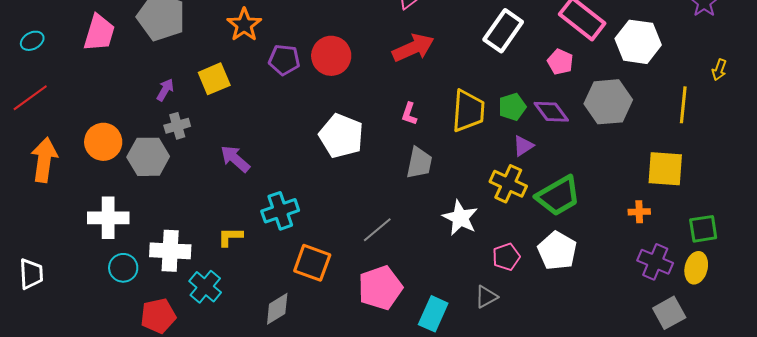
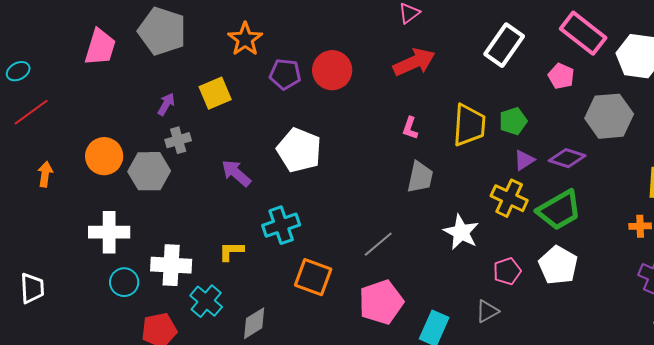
cyan ellipse: (32, 41) -> (18, 71), moved
purple diamond: (551, 112) -> (567, 158), moved, turned -36
white pentagon: (341, 136) -> (299, 150), moved
orange arrow: (44, 160) -> (45, 174), size x0.6
gray diamond: (277, 309) -> (254, 323), moved

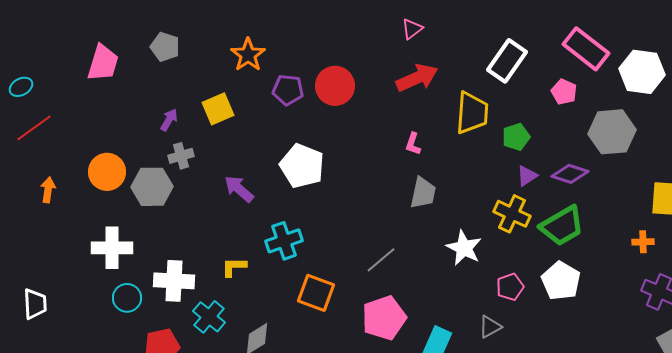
gray pentagon: (162, 31) -> (165, 47), size x0.6
yellow trapezoid: (469, 125) -> (472, 113), moved

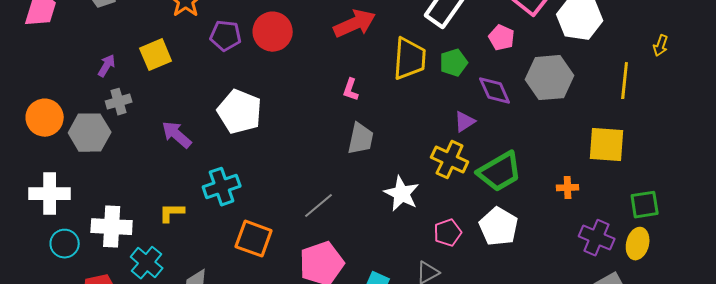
green pentagon: (516, 137) -> (454, 63), moved
purple diamond: (570, 174) -> (495, 91), moved, turned 48
orange cross: (643, 242) -> (568, 188), moved

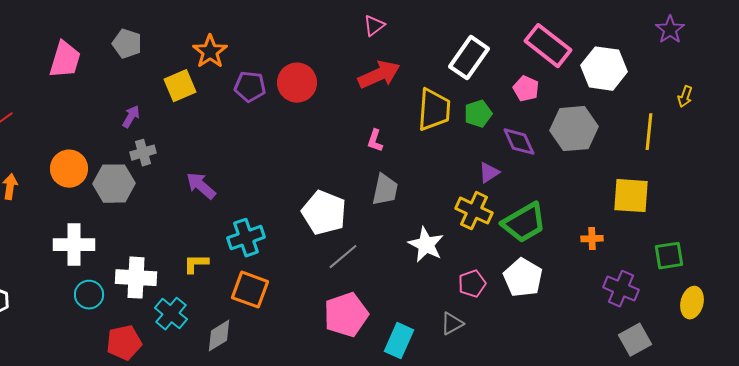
yellow square: (156, 55) -> (180, 86), moved
white pentagon: (240, 112) -> (324, 213), moved
orange square: (254, 239) -> (250, 290), moved
yellow ellipse: (638, 244) -> (692, 303), moved

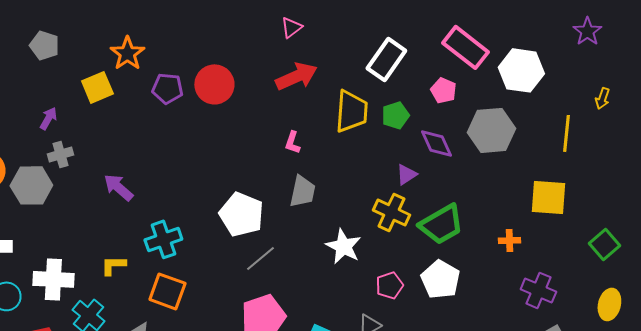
green square: (669, 256) -> (604, 244), moved, turned -32

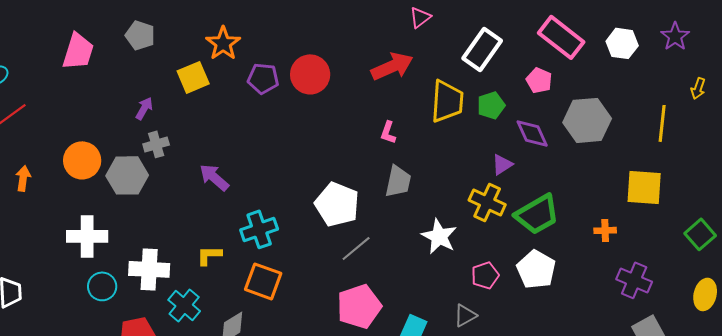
pink triangle: (291, 27) -> (420, 17), moved
purple star: (587, 31) -> (675, 36), moved
white hexagon: (521, 70) -> (622, 43), moved, size x0.7

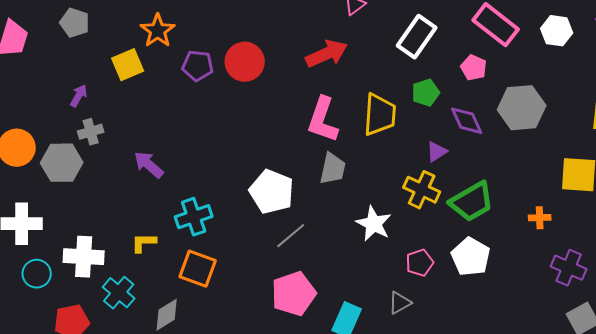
yellow trapezoid: (447, 101) -> (380, 115), moved
pink L-shape: (388, 132) -> (323, 120), size x2.0

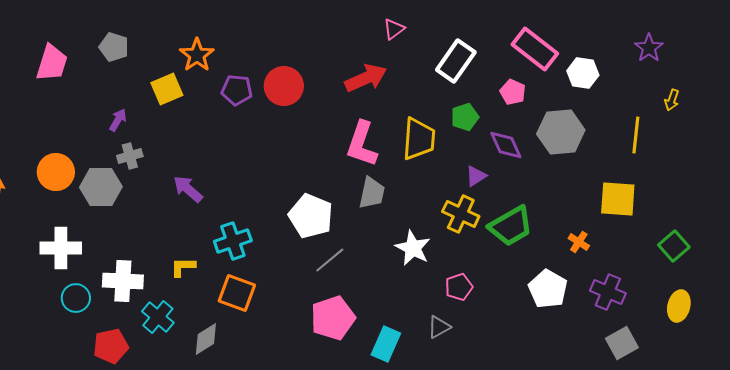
white hexagon: (557, 31) -> (583, 73), moved
orange cross: (540, 218) -> (579, 242), turned 35
white pentagon: (471, 257) -> (548, 289), moved

